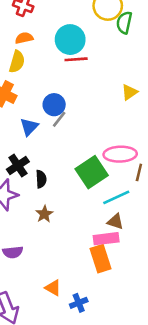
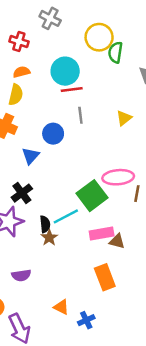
gray line: (59, 119) -> (80, 115), moved, turned -42
black semicircle: (41, 179) -> (45, 224), moved
cyan line: (116, 197) -> (66, 216), moved
pink rectangle: (106, 239) -> (102, 233), moved

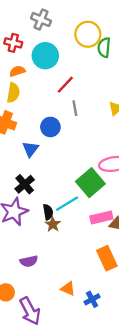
cyan circle: (65, 71) -> (45, 56), moved
red line: (72, 89) -> (65, 85), turned -36

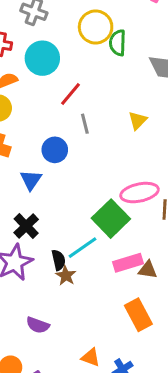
purple semicircle: (29, 261) -> (38, 325), turned 36

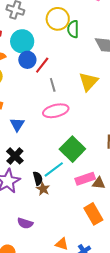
yellow triangle: (138, 121) -> (88, 82), size x1.5
blue circle: (55, 150) -> (27, 60), moved
pink ellipse: (140, 193) -> (56, 111), moved

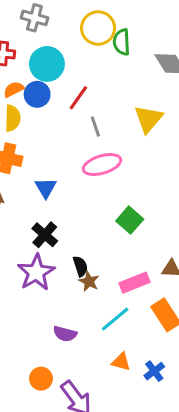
blue circle: (27, 60) -> (37, 94), moved
green square: (72, 149) -> (130, 220), size x0.7
cyan line: (54, 169) -> (115, 319), moved
pink rectangle: (85, 179) -> (134, 283), moved

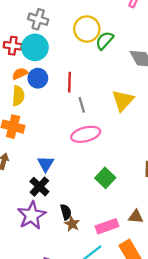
green semicircle: (122, 42) -> (105, 41), turned 42
cyan circle: (47, 64) -> (35, 47), moved
red line: (78, 98) -> (70, 82), turned -36
blue triangle: (46, 188) -> (46, 164), moved

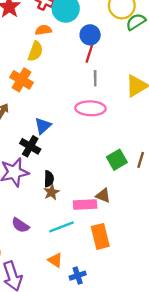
blue circle: (38, 78) -> (90, 35), moved
green square: (105, 178) -> (117, 160), moved
black cross: (39, 187) -> (30, 146), turned -30
brown triangle: (136, 217) -> (103, 195), moved

